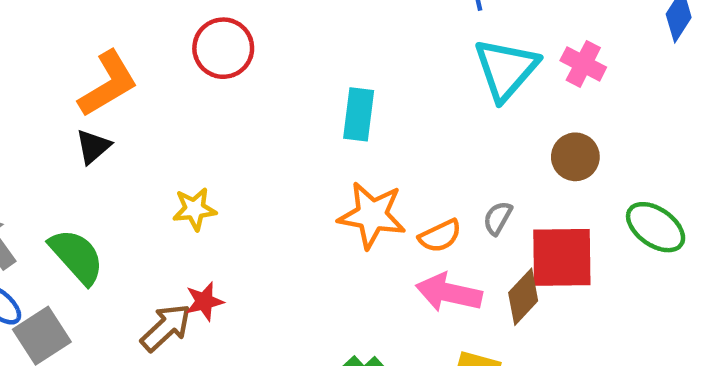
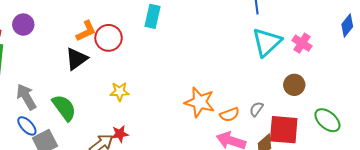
red circle: (223, 48) -> (109, 38), moved
orange L-shape: (108, 84) -> (86, 31), size x0.7
cyan rectangle: (359, 114) -> (153, 16), moved
black triangle: (93, 147) -> (76, 59), size x1.4

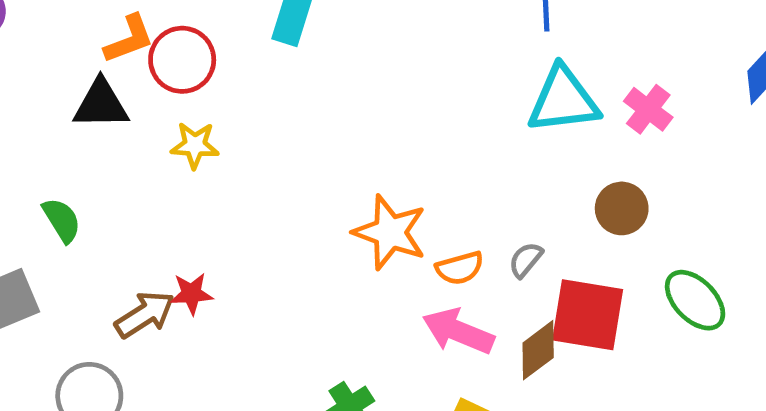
cyan triangle: (267, 42) -> (563, 100), turned 32
black triangle: (76, 59) -> (101, 104), turned 30
yellow star: (120, 92) -> (195, 145), moved
green semicircle: (64, 108) -> (62, 220), size x0.7

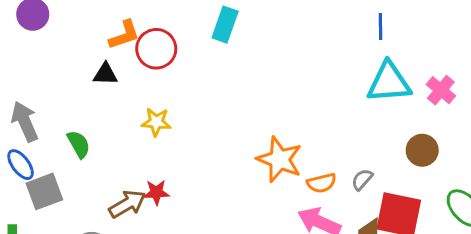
black triangle: (101, 104) -> (105, 74), size x0.7
yellow star: (195, 145) -> (156, 122), moved

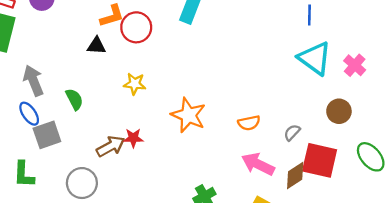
cyan triangle: (389, 82) -> (315, 58), turned 39
orange star: (280, 159) -> (188, 115), moved
orange semicircle: (321, 183) -> (249, 123), moved

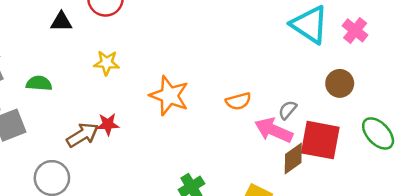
green semicircle: (74, 99) -> (39, 83), turned -55
pink arrow: (258, 164) -> (274, 130), moved

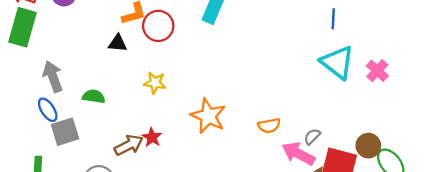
brown circle: (340, 83) -> (368, 146), moved
red star: (108, 124) -> (152, 137), turned 30

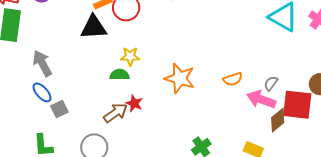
black triangle: (118, 43) -> (94, 27), size x1.6
green semicircle: (94, 97) -> (120, 75), moved
gray square: (65, 132) -> (59, 109), size x0.7

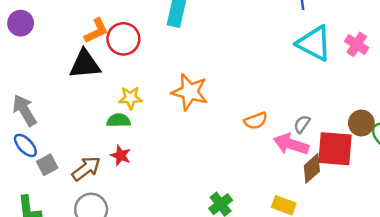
orange star: (180, 78) -> (190, 92), moved
red star: (134, 103) -> (121, 156), moved
brown arrow: (115, 113) -> (86, 168), moved

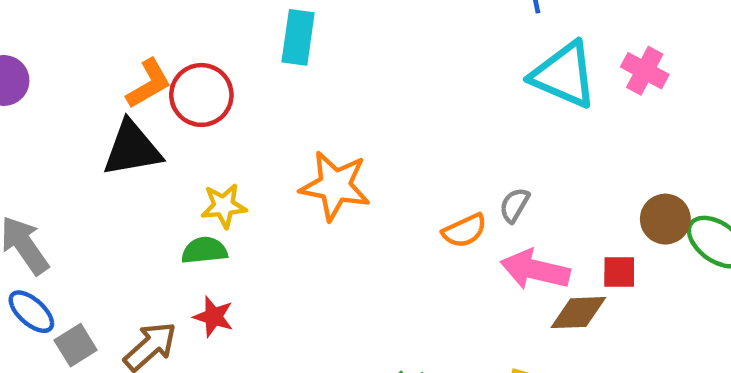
gray semicircle: (302, 124) -> (514, 205), moved
red square: (335, 149) -> (619, 272), size x0.5
brown diamond: (312, 168) -> (578, 313), turned 44

